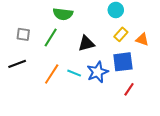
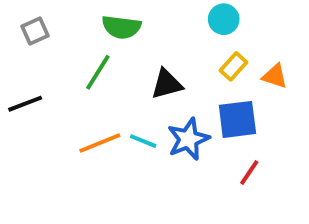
gray square: (23, 34) -> (35, 31), moved, turned -32
black line: (17, 64) -> (25, 104), moved
orange line: (52, 74) -> (100, 143), turned 35

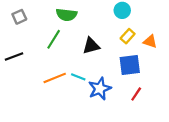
blue star: (188, 139) -> (100, 89), moved

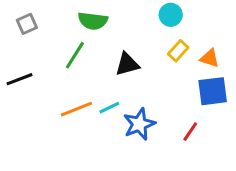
blue square: (130, 65) -> (213, 91), moved
cyan line: (78, 77) -> (109, 108), turned -48

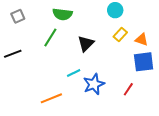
black triangle: (127, 64) -> (86, 44), turned -30
orange line: (76, 109) -> (51, 98), moved

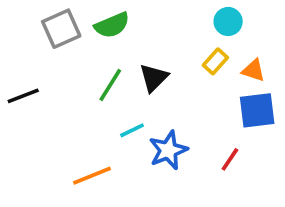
cyan circle: (115, 10) -> (228, 21), moved
green semicircle: (62, 14) -> (112, 25), turned -30
gray square: (18, 16) -> (61, 29), moved, size x1.5
green line: (50, 38) -> (110, 85), moved

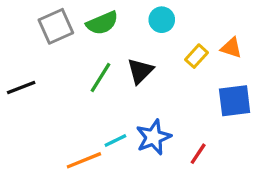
cyan circle: (228, 21) -> (162, 20), moved
orange triangle: (253, 70) -> (231, 48), moved
cyan line: (132, 130) -> (115, 140), moved
red line: (230, 159) -> (198, 154), moved

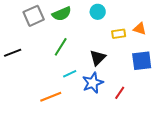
yellow rectangle: (196, 56) -> (119, 34), turned 40
black triangle: (140, 71) -> (98, 58), moved
cyan line: (115, 140) -> (70, 74), moved

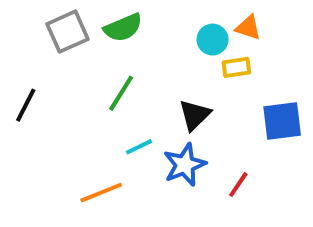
cyan circle: (98, 12) -> (213, 40), moved
orange triangle: (140, 29) -> (248, 28), moved
black line: (13, 53) -> (26, 105), turned -42

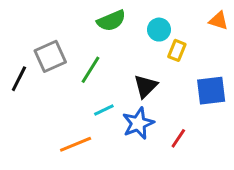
green semicircle: (123, 28) -> (111, 21), moved
orange triangle: (248, 28) -> (219, 21), moved
gray square: (67, 32) -> (50, 56), moved
yellow rectangle: (236, 67) -> (177, 50), turned -60

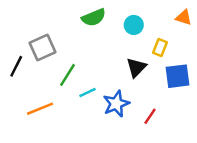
yellow rectangle: (177, 50) -> (160, 47), moved
green line: (90, 70) -> (67, 75), moved
black triangle: (146, 86) -> (136, 67), moved
orange line: (76, 144) -> (40, 109), moved

